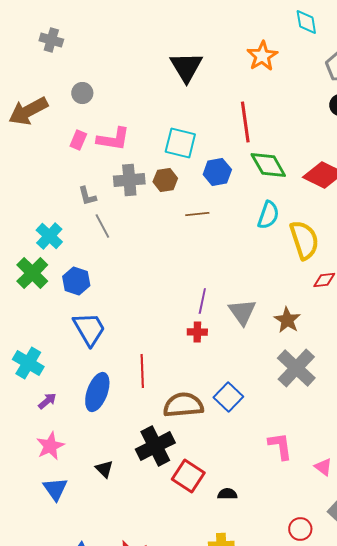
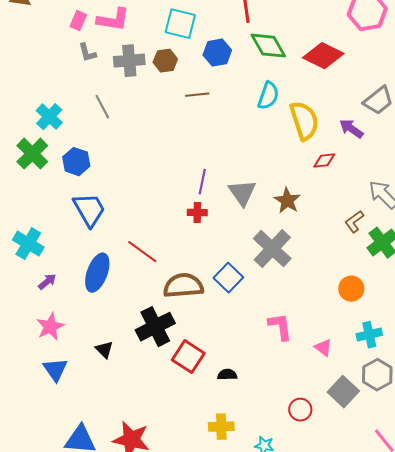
gray L-shape: (87, 196) -> (87, 53), moved
gray cross: (296, 368) -> (272, 249), moved
red line: (142, 371) -> (142, 252), turned -52

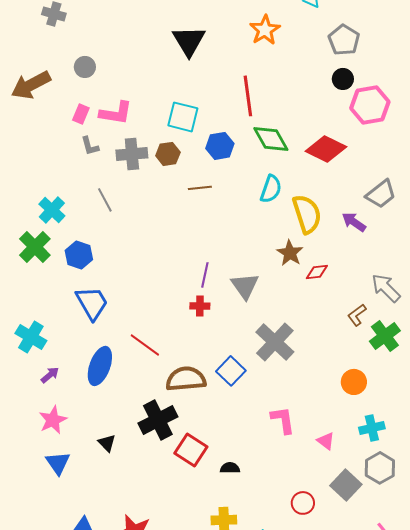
red diamond: (324, 161) -> (317, 272), moved
brown star: (287, 201) -> (290, 253), moved

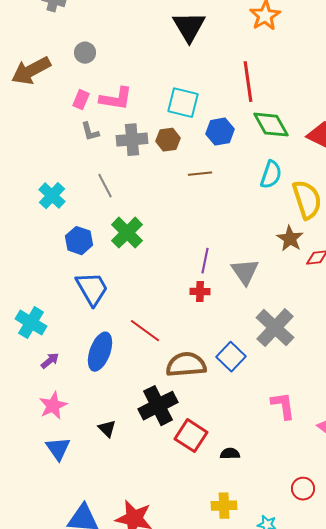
green cross: (35, 247) -> (127, 233), moved

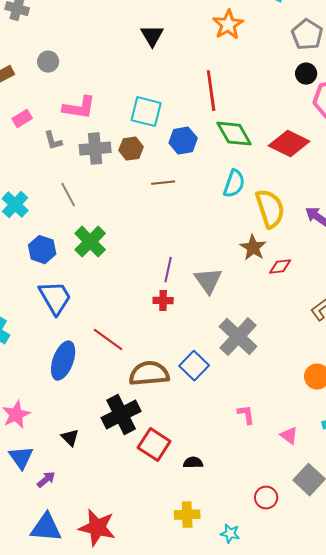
black triangle: (189, 27) -> (152, 36), size x0.7
pink rectangle: (81, 100) -> (22, 119), moved, turned 36
purple arrow: (50, 361) -> (46, 480), moved
pink L-shape: (283, 406) -> (246, 415), size x0.7

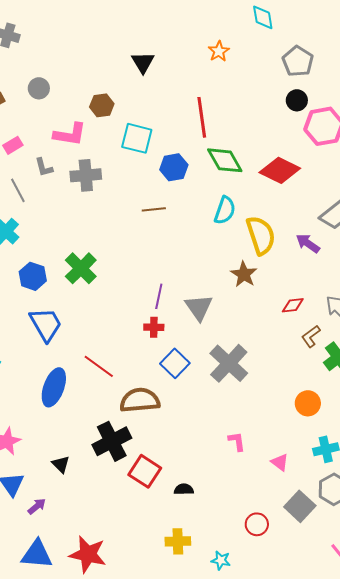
orange star: (228, 25) -> (219, 51), size x0.7
brown hexagon: (131, 149) -> (102, 105), moved
gray line: (68, 195) -> (18, 190), moved
red diamond: (280, 267) -> (293, 305), moved
blue square: (194, 366) -> (175, 363), moved

